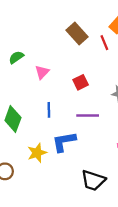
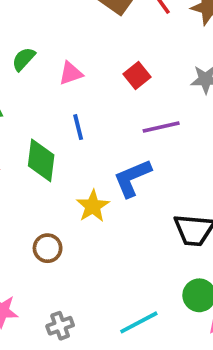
pink triangle: (42, 72) -> (71, 73), turned 40
blue line: (49, 110) -> (78, 127), moved

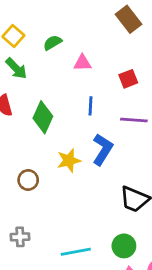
blue line: (78, 127) -> (90, 106), moved
blue L-shape: (132, 178) -> (103, 149), turned 128

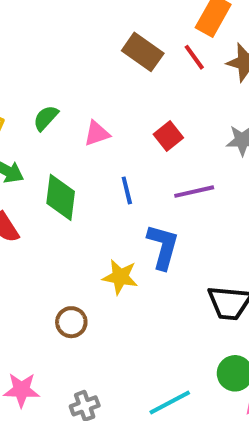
green diamond: (43, 117) -> (61, 197), moved
yellow star: (69, 160) -> (120, 277), turned -30

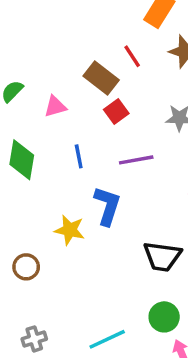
brown rectangle: (143, 52) -> (101, 78), moved
red line: (194, 57) -> (132, 56), moved

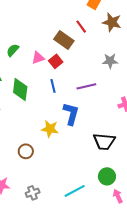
red square: (116, 111) -> (56, 61), moved

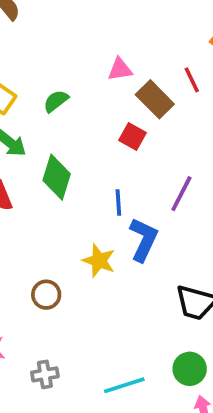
pink triangle: (38, 58) -> (120, 69), moved
red square: (56, 61) -> (132, 136), turned -32
blue line: (53, 86) -> (118, 202), moved
purple line: (86, 86) -> (181, 194), turned -60

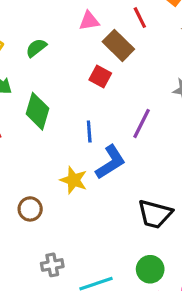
red line: (192, 80) -> (140, 18), moved
blue L-shape: (143, 240) -> (110, 162), turned 33
gray cross: (45, 374) -> (52, 265), moved

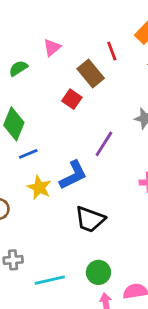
pink triangle: (89, 21) -> (52, 47), moved, turned -36
blue line: (89, 132) -> (28, 154), moved, turned 66
black trapezoid: (155, 214) -> (90, 219), moved

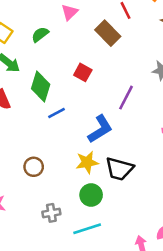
red square: (72, 99) -> (83, 72), moved
yellow star: (39, 188) -> (87, 162), moved, turned -30
green circle: (98, 272) -> (91, 195), moved

